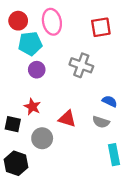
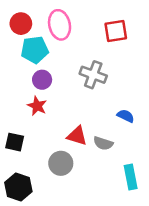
red star: (32, 107) -> (37, 106), moved
gray semicircle: (101, 122) -> (103, 143), moved
gray circle: (42, 138) -> (61, 163), moved

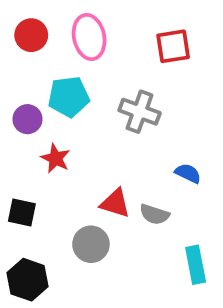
cyan pentagon: (35, 50) -> (69, 97), moved
purple circle: (42, 80) -> (27, 119), moved

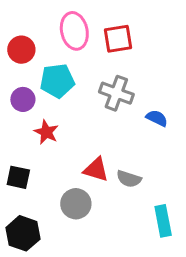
red circle: (31, 35) -> (21, 50), moved
red square: (173, 46) -> (118, 39), moved
blue semicircle: (188, 173) -> (157, 118), moved

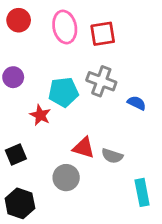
red circle: (21, 50) -> (19, 20), moved
cyan pentagon: (57, 81) -> (63, 92), moved
purple circle: (23, 99) -> (13, 77), moved
black square: (18, 177) -> (16, 154), turned -35

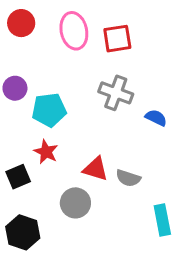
cyan pentagon: (63, 92) -> (49, 110), moved
red star: (40, 115) -> (46, 152), moved

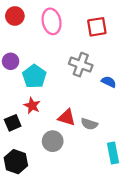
red square: (117, 39) -> (97, 27), moved
cyan pentagon: (49, 110) -> (34, 76), turned -30

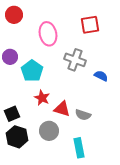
pink ellipse: (52, 21) -> (48, 34), moved
red star: (32, 106) -> (42, 98), moved
cyan rectangle: (113, 153) -> (79, 148), moved
black hexagon: (16, 162) -> (17, 137), moved

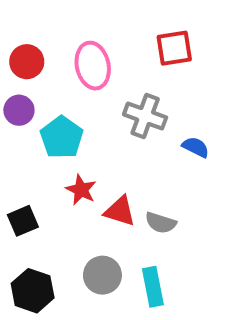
red circle: (14, 15) -> (27, 62), moved
gray circle: (49, 131) -> (102, 275), moved
black hexagon: (17, 137) -> (33, 291), moved

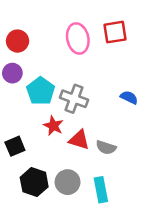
pink ellipse: (93, 66) -> (78, 38), moved
gray cross: (145, 116) -> (74, 99), moved
black hexagon: (33, 291) -> (34, 182), moved

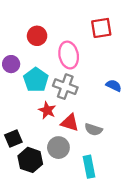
pink ellipse: (78, 38) -> (69, 55), moved
red circle: (18, 41) -> (37, 36), moved
black square: (15, 146) -> (13, 139), moved
gray circle: (68, 182) -> (58, 148), moved

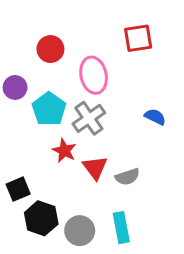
gray cross: (65, 87) -> (89, 118), turned 35
red triangle: (70, 123) -> (95, 168), turned 36
gray semicircle: (93, 129) -> (127, 177), turned -36
gray circle: (58, 148) -> (80, 231), moved

